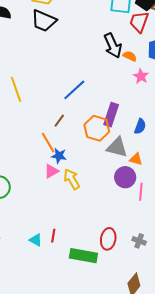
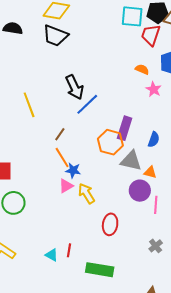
black arrow: (113, 45) -> (75, 87), moved
brown line: (59, 121) -> (60, 134), moved
red ellipse: (108, 239) -> (110, 224), moved
gray cross: (139, 241) -> (156, 246), moved, turned 32

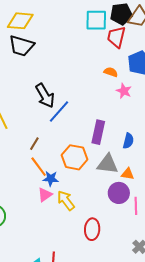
orange hexagon: (110, 142) -> (74, 157), moved

